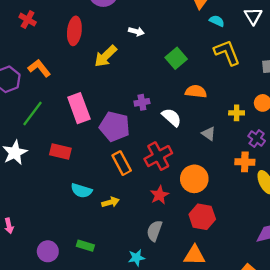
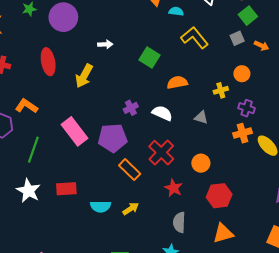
red rectangle: (60, 152) -> (66, 189), moved
orange circle: (194, 179) -> (201, 163), size x0.7

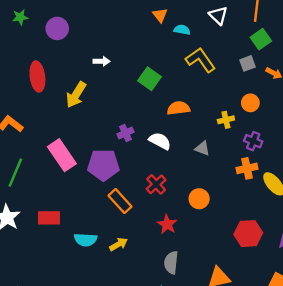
purple circle: (63, 17) -> (57, 28), size x0.7
red cross: (161, 153) -> (156, 184), size x0.7
red hexagon: (219, 196) -> (248, 234), moved

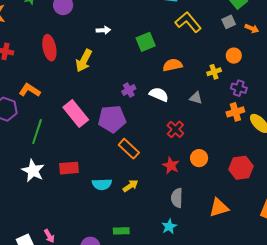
green square: (149, 79) -> (146, 42), turned 36
red cross: (156, 184) -> (175, 129), moved
orange circle: (199, 199) -> (199, 158), moved

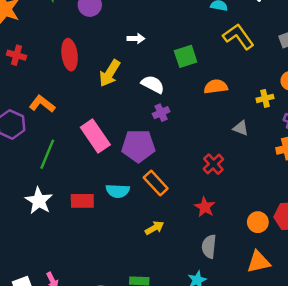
white semicircle: (159, 94) -> (153, 84), moved
orange circle: (199, 158) -> (258, 222), moved
cyan semicircle: (102, 184) -> (118, 191), moved

